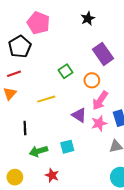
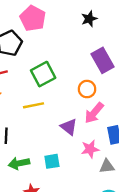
green square: (66, 71) -> (43, 74), moved, size x1.5
pink star: (99, 123) -> (90, 149), moved

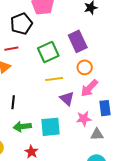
purple rectangle: (102, 60) -> (78, 41), moved
yellow line: (33, 105) -> (54, 79), moved
cyan square: (52, 161) -> (51, 127), size x1.5

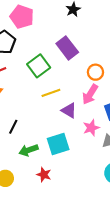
orange circle: (85, 67) -> (95, 72), moved
black line: (13, 102) -> (13, 127), turned 32

